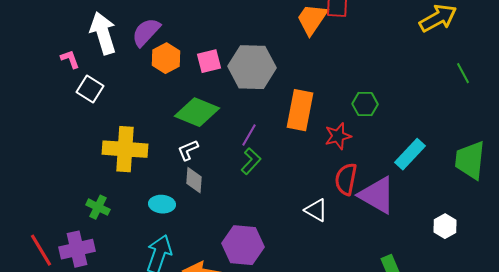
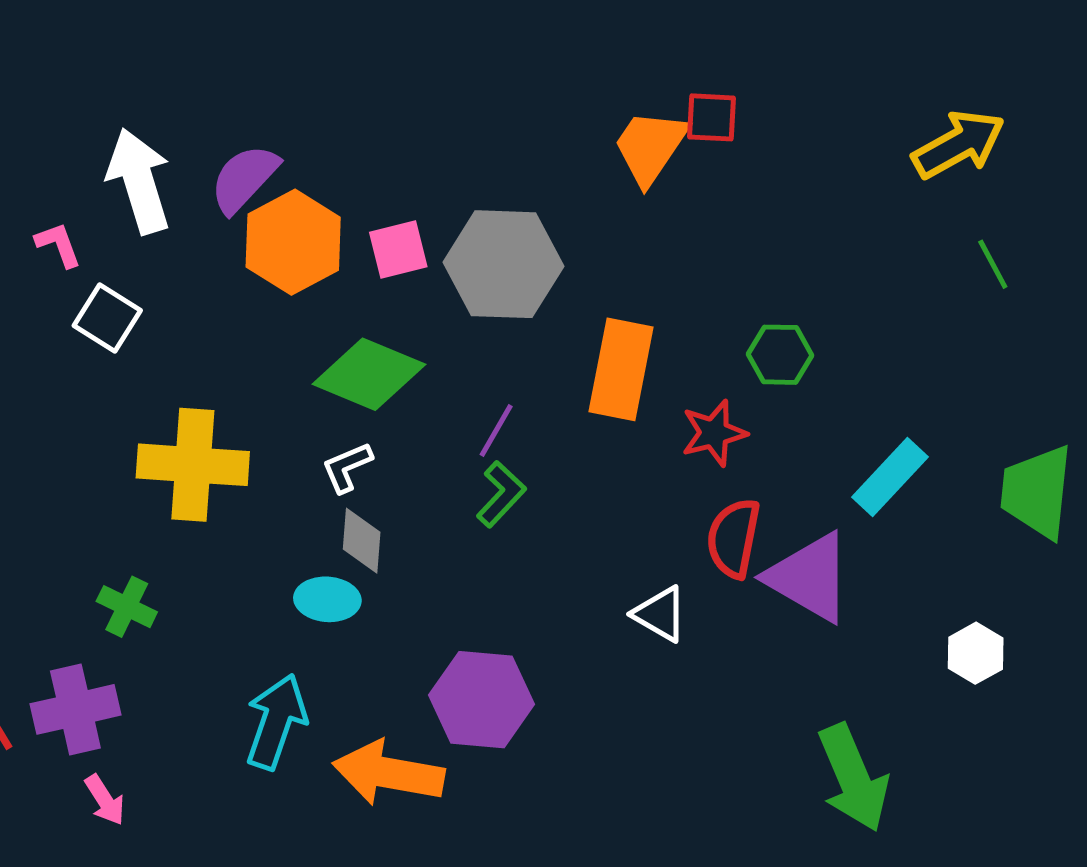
orange hexagon: (166, 58) -> (293, 242), size x1.4
green line: (463, 73) -> (993, 264), moved
cyan ellipse: (162, 204) -> (327, 599), moved

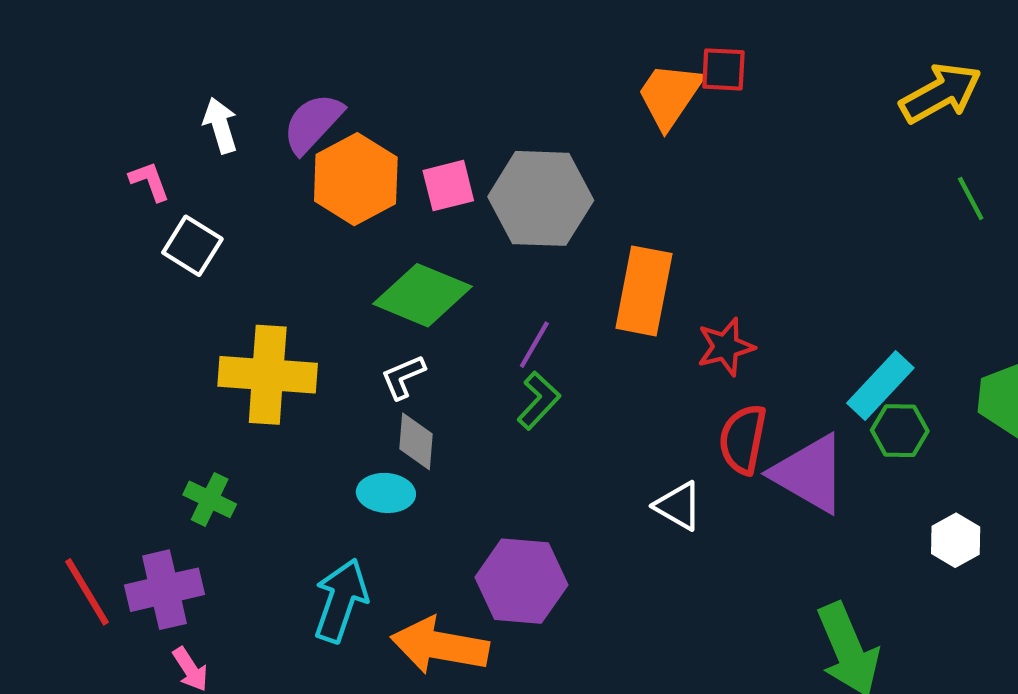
white arrow: (139, 181) -> (220, 125), size x0.6
green hexagon: (780, 355) -> (900, 431), moved

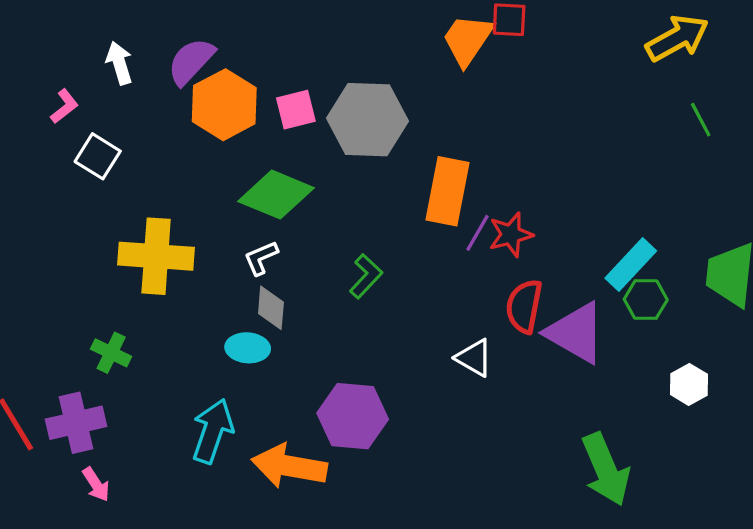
pink L-shape: (149, 181) -> (64, 106), turned 72
purple line: (534, 345) -> (477, 233), moved

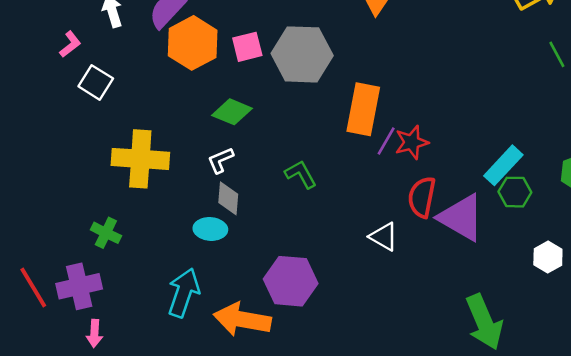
green diamond: (276, 195) -> (232, 112), size x0.7
green L-shape: (366, 276) -> (301, 174), turned -72
pink arrow: (96, 484) -> (94, 333), turned 36

